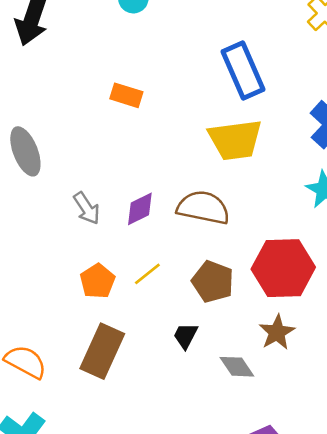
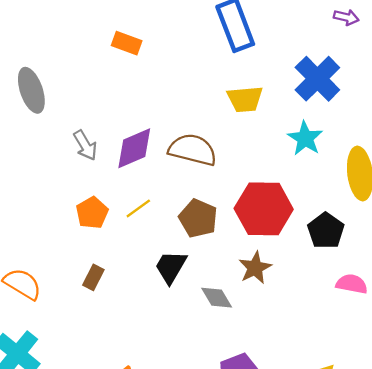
yellow trapezoid: (235, 140) -> (245, 99), moved, size x0.7
purple diamond: (140, 209) -> (134, 148), size x1.4
black trapezoid: (185, 336) -> (171, 267), size x1.4
brown rectangle: (102, 351) -> (93, 277), size x0.5

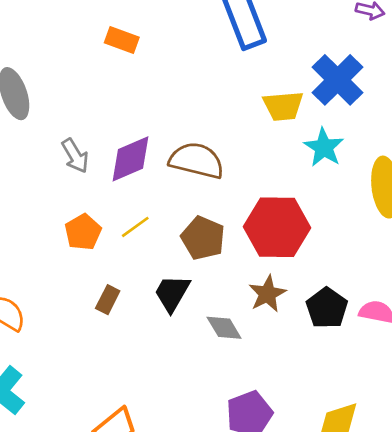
yellow trapezoid: (245, 99) -> (283, 106), moved
black pentagon: (326, 231) -> (327, 308), moved
brown rectangle: (93, 277) -> (108, 300), moved

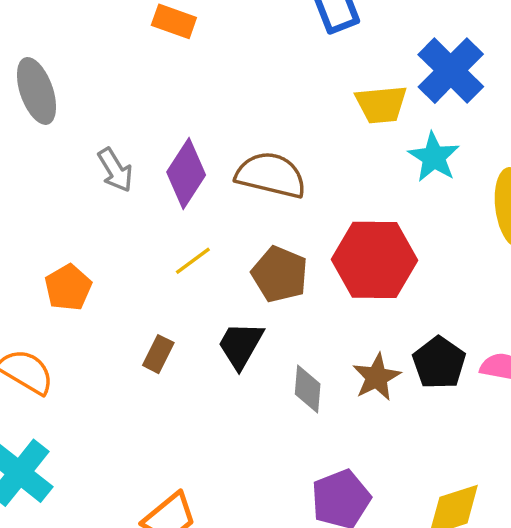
purple diamond: (130, 159) -> (186, 174), turned -33
orange pentagon: (83, 232) -> (68, 287), moved
brown star: (267, 294) -> (377, 377), moved
gray diamond: (224, 328) -> (308, 389), turned 36

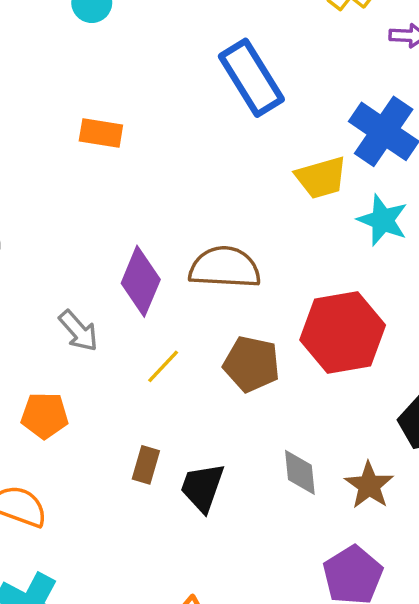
gray arrow: (115, 170) -> (78, 331), moved
orange pentagon: (68, 287) -> (45, 415), turned -30
black trapezoid: (241, 345) -> (202, 487), moved
brown star: (377, 377) -> (369, 485), moved

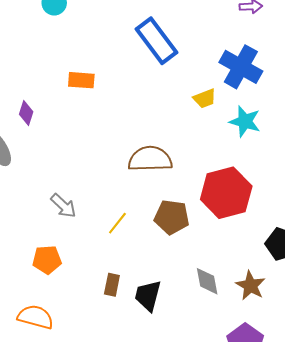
orange rectangle: (101, 133) -> (81, 80), moved
yellow trapezoid: (321, 178) -> (205, 99), size x0.7
purple diamond: (141, 281) -> (26, 113), moved, size x0.6

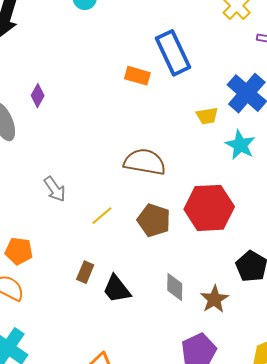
orange rectangle: (81, 80) -> (137, 76), moved
orange pentagon: (47, 260) -> (19, 251), moved
black trapezoid: (148, 296) -> (117, 289), turned -64

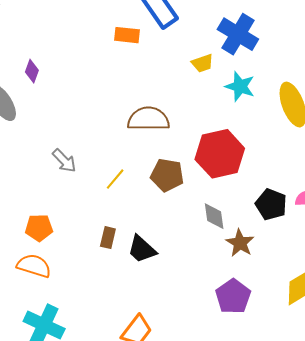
gray diamond: (175, 287) -> (214, 216), moved

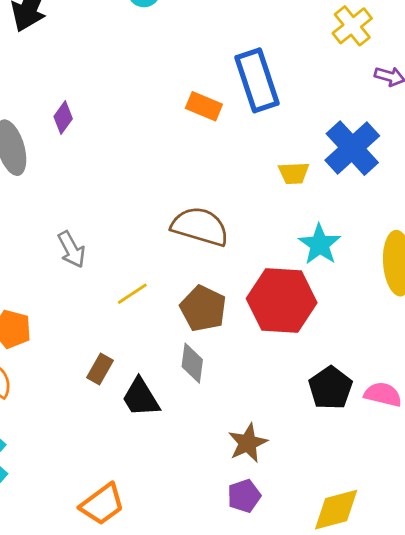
cyan star: (240, 86) -> (320, 244), moved
gray diamond: (214, 216) -> (192, 363), moved
brown star: (240, 243) -> (248, 443), moved
purple pentagon: (233, 296) -> (244, 496), size x0.7

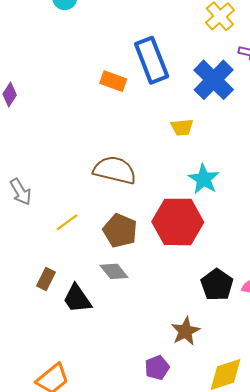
blue cross: (352, 148) -> (214, 80), moved
gray diamond: (192, 363) -> (114, 271), turned -44
brown star: (248, 443) -> (185, 331), moved

